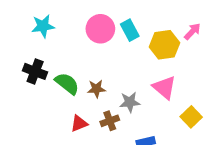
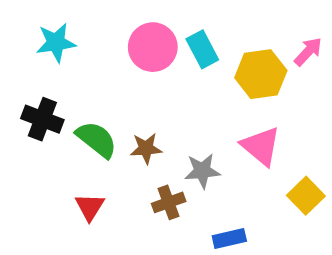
red triangle: (79, 123) -> (90, 207), moved, turned -36

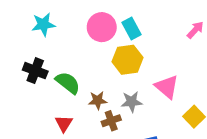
yellow hexagon: (261, 74) -> (127, 60), moved
brown star: (146, 148) -> (98, 100), moved

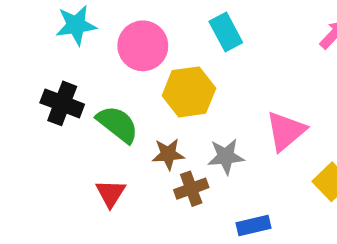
pink circle: (102, 27) -> (143, 46), moved
yellow hexagon: (127, 60) -> (189, 92), moved
pink triangle: (167, 87) -> (286, 131), turned 40

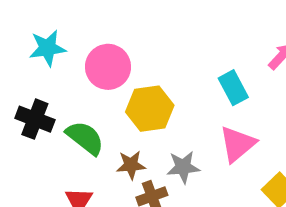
cyan rectangle: (226, 32) -> (233, 88), moved

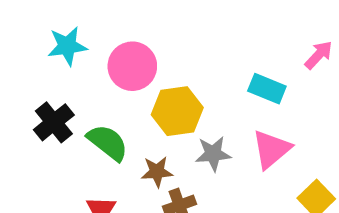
cyan rectangle: (233, 88) -> (267, 89), turned -40
black cross: (35, 119) -> (54, 122), turned 30
gray star: (183, 167) -> (213, 154), moved

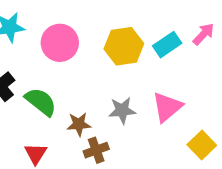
cyan rectangle: (267, 89) -> (167, 45), moved, turned -56
yellow hexagon: (177, 111) -> (124, 46), moved

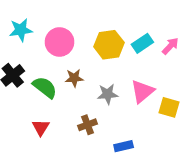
pink arrow: (204, 34) -> (170, 46), moved
brown star: (79, 124) -> (74, 78), moved
yellow square: (202, 145) -> (169, 107), moved, turned -30

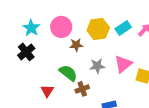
cyan star: (21, 30) -> (31, 28), moved, turned -30
brown star: (74, 78) -> (76, 45), moved
green semicircle: (45, 87) -> (68, 73), moved

